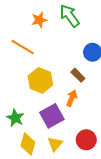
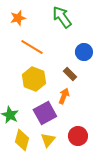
orange star: (39, 20) -> (18, 18), moved
orange line: (23, 47) -> (32, 47), moved

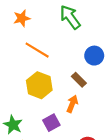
purple square: (45, 113) -> (51, 123), size x0.7

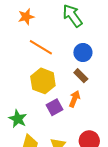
blue circle: (94, 56) -> (83, 53), moved
purple square: (51, 123) -> (55, 107), moved

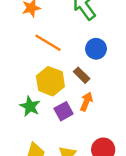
brown rectangle: (81, 76) -> (82, 75), moved
green star: (18, 119) -> (30, 106), moved

